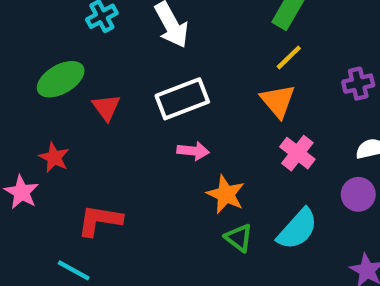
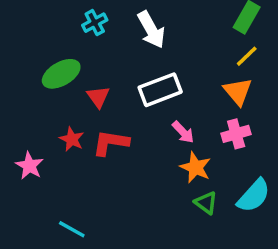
pink arrow: (193, 151) -> (183, 132), moved, turned 40
pink cross: (297, 153) -> (236, 134), moved, turned 36
red star: (54, 157) -> (72, 139), moved
red L-shape: (100, 220) -> (111, 143), moved

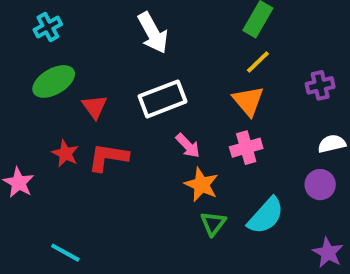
cyan cross: (95, 23) -> (48, 27), moved
green triangle: (206, 203) -> (213, 223), turned 30

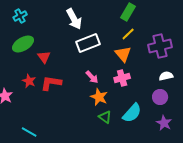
purple cross: (320, 85) -> (160, 46), size x1.6
white rectangle: (163, 99) -> (88, 43), moved
green triangle: (213, 223) -> (105, 117), turned -32
purple star: (328, 253) -> (164, 123), moved

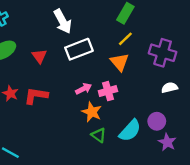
purple cross: (160, 46) -> (163, 53), turned 30
red triangle: (44, 57) -> (39, 56), moved
pink arrow: (92, 77) -> (84, 89), turned -72
pink cross: (122, 78) -> (108, 91), moved
purple circle: (160, 97) -> (157, 121), moved

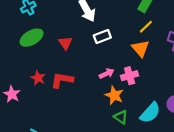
white rectangle: (79, 49) -> (102, 37), size x0.7

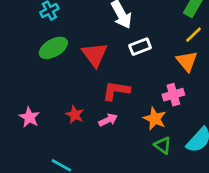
red triangle: (65, 43) -> (95, 55), size x1.5
pink arrow: (107, 74) -> (108, 120), moved
red star: (38, 78) -> (75, 115), moved
red L-shape: (62, 80) -> (116, 91), moved

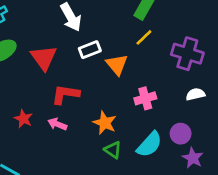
orange triangle: (187, 61) -> (117, 65), moved
pink cross: (173, 95) -> (145, 98), moved
pink arrow: (108, 120) -> (57, 124), turned -132

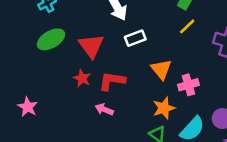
orange triangle: (117, 65) -> (161, 69), moved
red star: (23, 119) -> (82, 78), moved
orange star: (105, 123) -> (164, 108), moved, turned 30

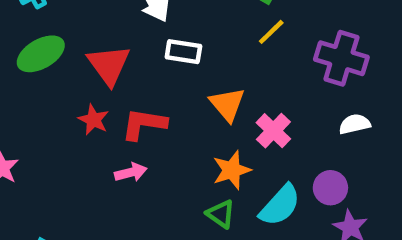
white rectangle: (135, 38) -> (183, 52), turned 30
pink cross: (188, 85) -> (273, 131), turned -30
pink arrow: (104, 109) -> (131, 172), turned 144

